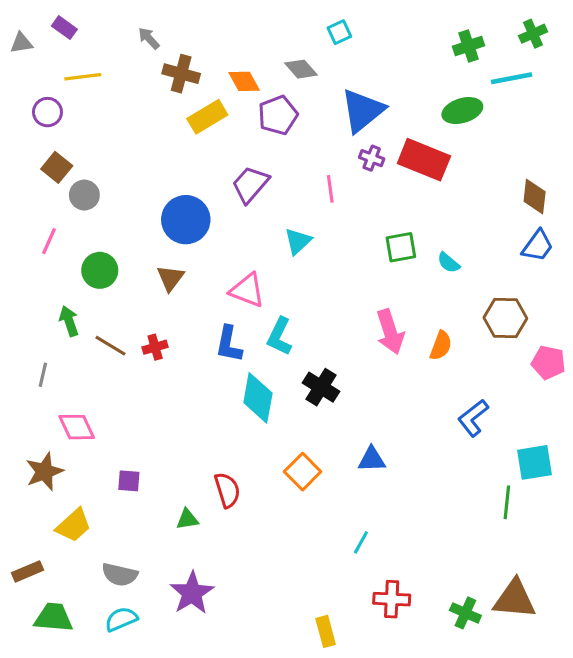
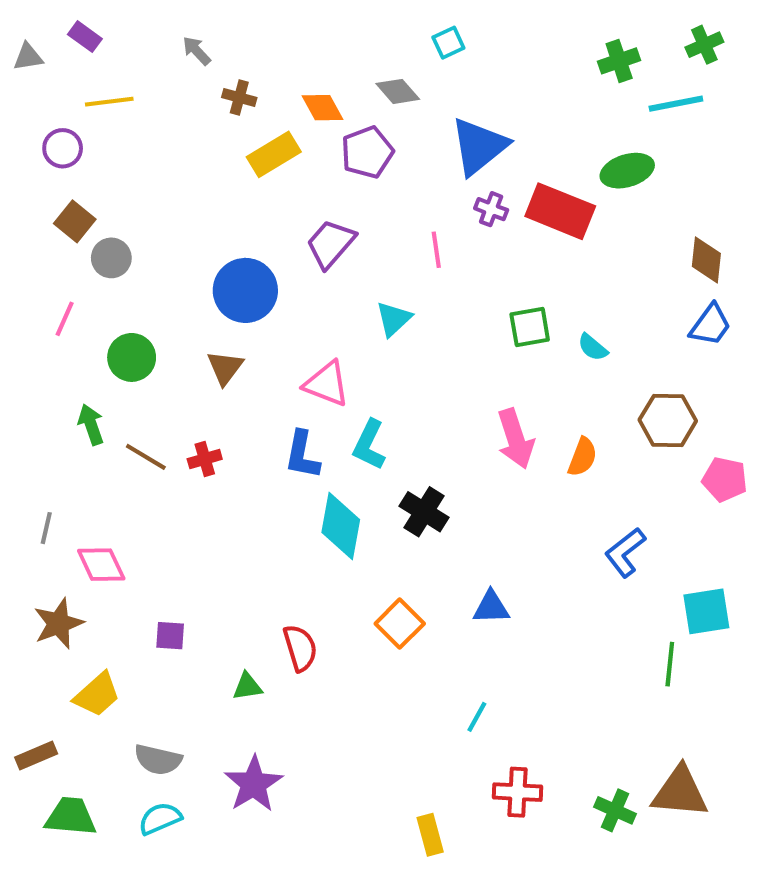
brown cross: (181, 74) -> (239, 97), size x0.7
green ellipse: (462, 111) -> (627, 171), moved
gray line: (43, 375) -> (46, 528), moved

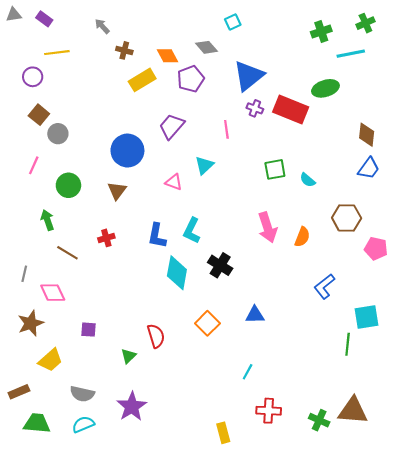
gray triangle: (28, 57) -> (14, 15), moved
pink triangle: (327, 384) -> (174, 182), moved, size x0.7
brown line: (146, 457) -> (67, 253), moved
green triangle: (247, 686) -> (128, 356), turned -35

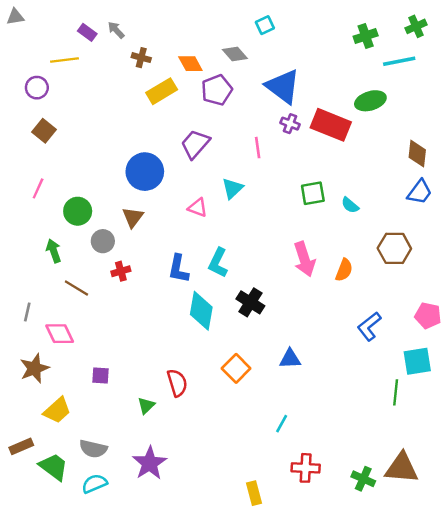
purple rectangle: (44, 19) -> (87, 32), moved
blue triangle: (249, 76) -> (283, 86), turned -44
gray circle: (58, 134) -> (103, 241), moved
pink pentagon: (376, 248) -> (428, 316), moved
green trapezoid: (37, 423) -> (54, 467), moved, turned 32

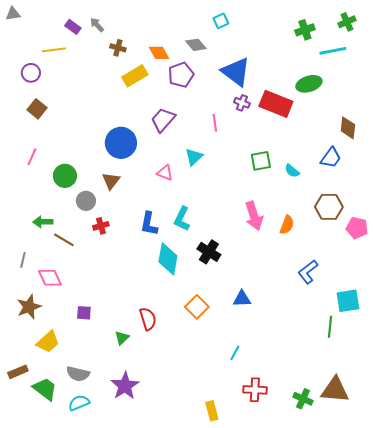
blue trapezoid: (420, 192) -> (331, 158), moved
green arrow: (54, 251) -> (43, 222), moved, turned -72
pink pentagon: (428, 316) -> (357, 228), moved

